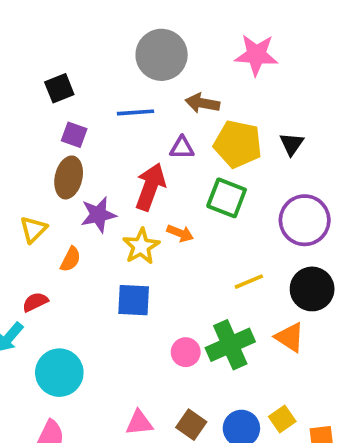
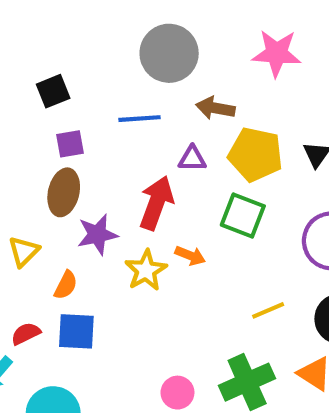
purple square: (74, 135) -> (70, 144), turned -30
blue square: (134, 300) -> (76, 331), moved
pink circle: (186, 352) -> (177, 393), moved

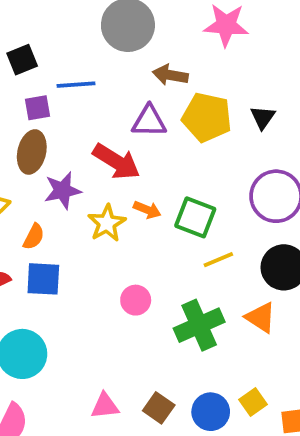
blue line: (140, 119) -> (76, 85), moved
purple triangle: (192, 159) -> (149, 121), size x1.4
red arrow: (156, 203) -> (116, 162), turned 102
green square: (243, 216) -> (195, 217), moved
pink circle: (177, 393) -> (136, 300), moved

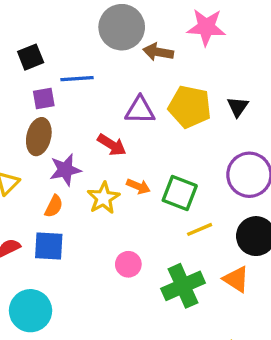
brown arrow: (170, 75) -> (158, 52), moved
red arrow: (116, 162) -> (112, 145), size x0.7
orange semicircle: (34, 237) -> (54, 206), moved

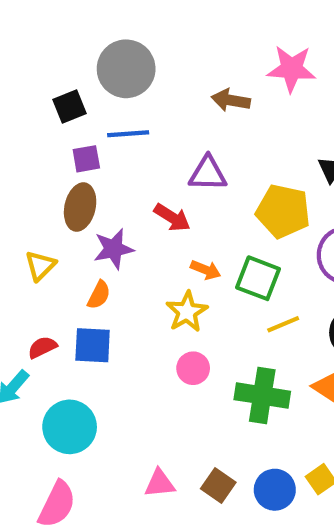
gray circle: (122, 27) -> (126, 69), moved
yellow pentagon: (190, 107) -> (283, 211), moved
yellow star: (103, 198) -> (187, 312), moved
green cross: (183, 286) -> (262, 395), turned 33

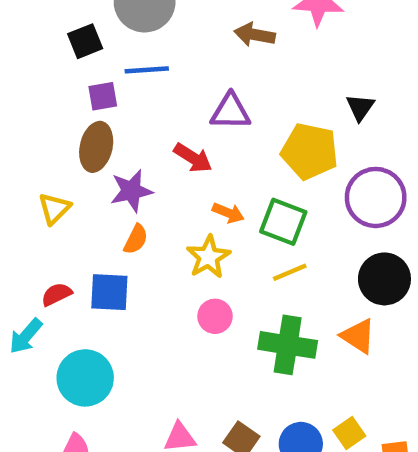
orange semicircle: (99, 295) -> (136, 239), moved
yellow line: (283, 324) -> (290, 272), moved

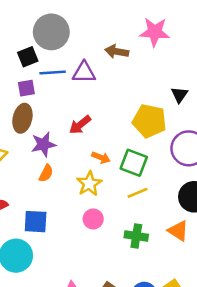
black square: (85, 41) -> (28, 57), moved
purple triangle: (230, 112) -> (84, 72), moved
red arrow: (193, 158) -> (80, 125), turned 110
blue square: (109, 292) -> (36, 222), moved
green cross: (288, 345) -> (136, 236), size x0.7

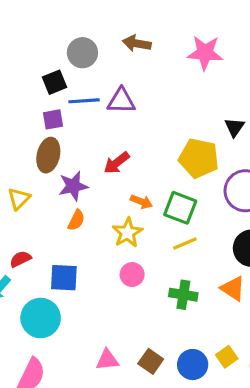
gray circle: (51, 32) -> (82, 53), size x0.7
brown arrow: (117, 52) -> (137, 43), moved

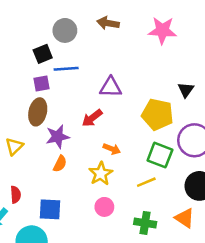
purple triangle: (121, 101) -> (111, 87), moved
green square: (180, 208) -> (160, 155), moved
red semicircle: (20, 259) -> (16, 195), turned 112

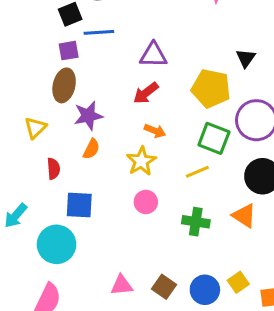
red arrow: (92, 118) -> (146, 93), moved
red semicircle: (16, 195) -> (53, 169), moved

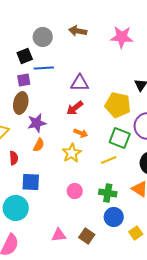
pink circle: (146, 202) -> (75, 191), moved
blue circle: (205, 290) -> (114, 217), moved

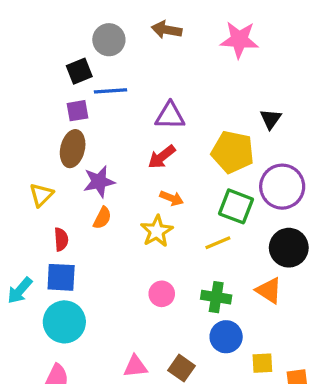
blue square: (31, 182) -> (61, 277), moved
yellow square: (136, 233) -> (262, 363), turned 32

